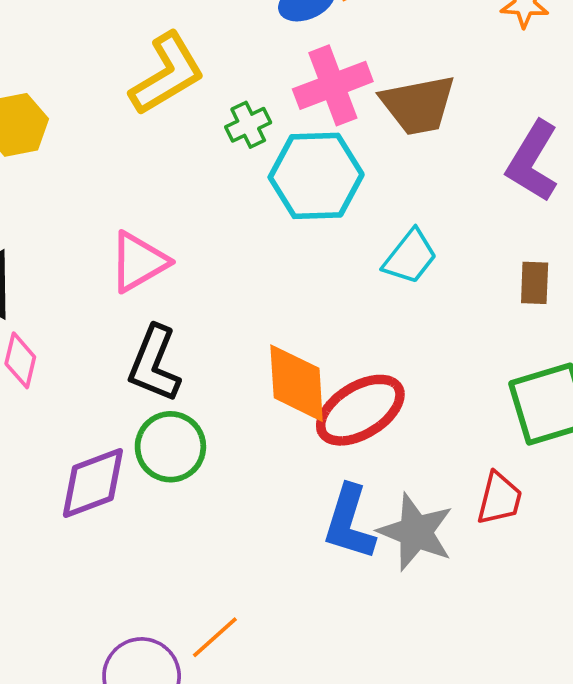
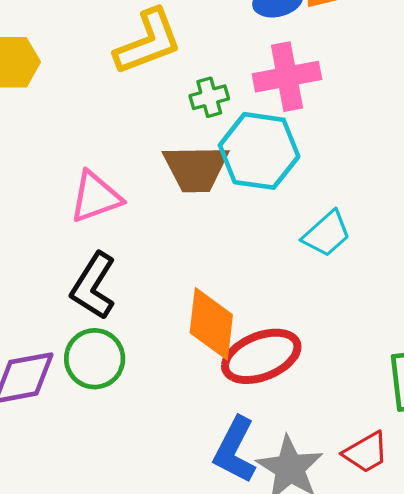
brown trapezoid: (418, 105) -> (196, 168), moved
red trapezoid: (499, 499) -> (366, 452), turned 36

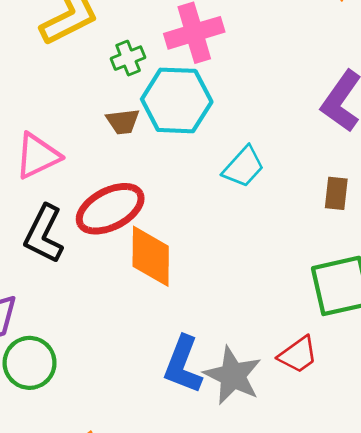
brown trapezoid: (196, 168) -> (123, 122), size x0.6
red ellipse: (261, 356) -> (110, 209), moved
green circle: (95, 359) -> (30, 363), moved

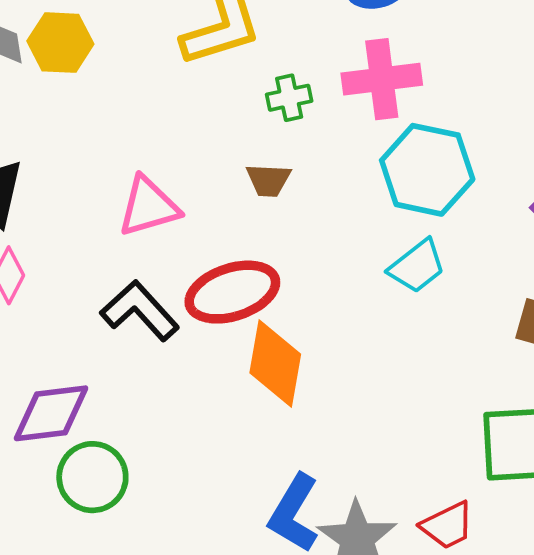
cyan hexagon: (177, 100) -> (427, 170), moved
black L-shape: (44, 234) -> (140, 311), turned 102

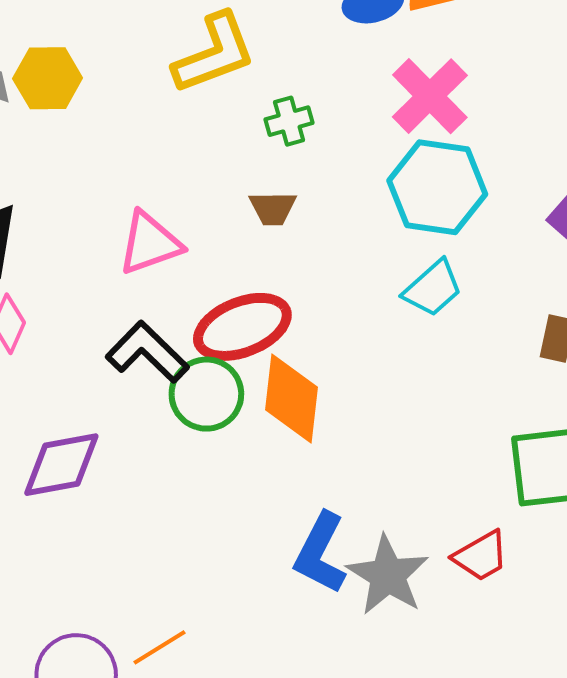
pink cross: (382, 79) -> (430, 96), moved, turned -34
green circle: (92, 477) -> (206, 394), moved

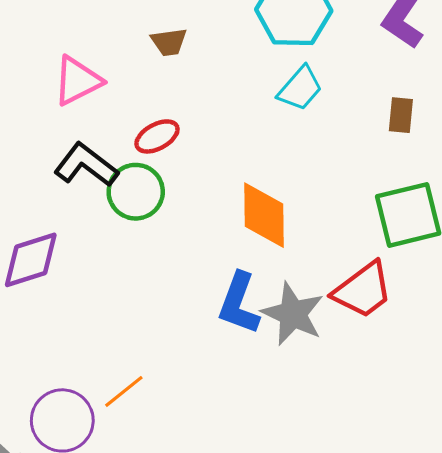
red ellipse: (242, 327) -> (157, 136), size x0.6
orange diamond: (292, 398) -> (264, 215), moved
red trapezoid: (481, 556) -> (363, 290), size x1.4

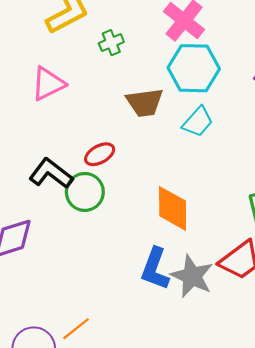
brown trapezoid: (169, 42) -> (145, 102), moved, size x1.5
pink triangle: (78, 81) -> (48, 84), moved

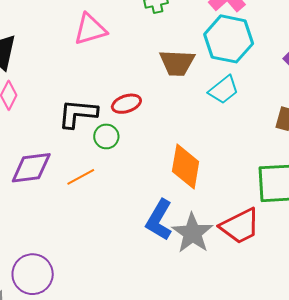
black L-shape: (51, 174) -> (78, 114), turned -42
green circle: (85, 192) -> (106, 136), size x0.7
orange line: (76, 329) -> (81, 177), moved

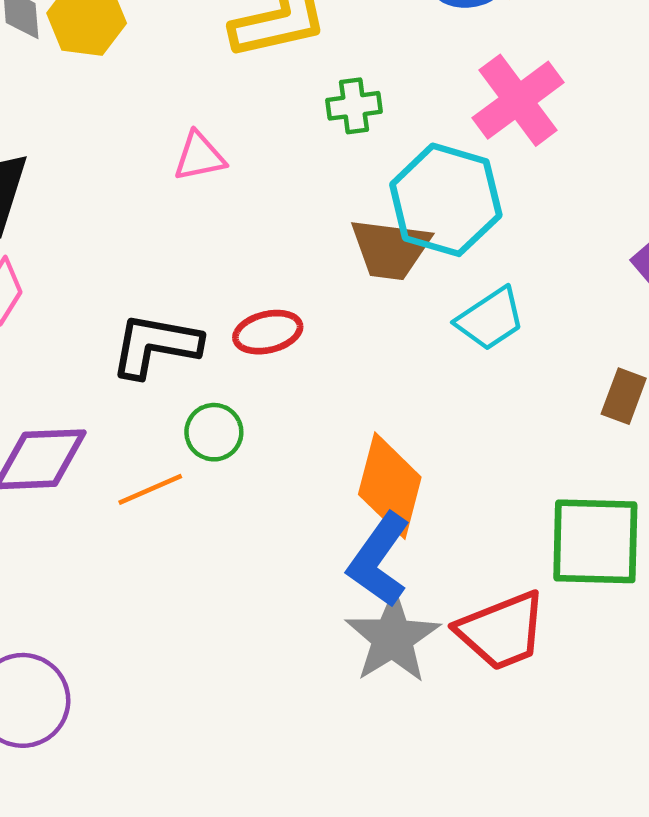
pink triangle: (90, 29) -> (199, 157), size x0.7
cyan hexagon: (229, 39) -> (446, 200), moved
green circle: (106, 136) -> (214, 432), moved
blue L-shape: (159, 220) -> (379, 560), moved

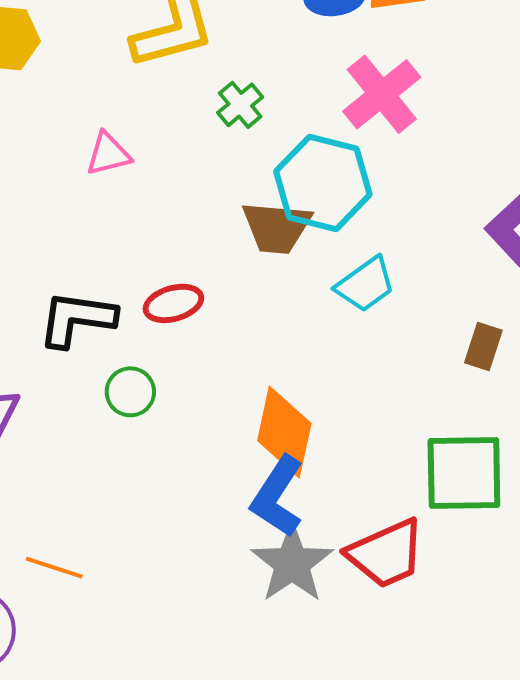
green cross: (354, 106) -> (240, 105), turned -30
orange line: (150, 489) -> (54, 568), moved, turned 44

